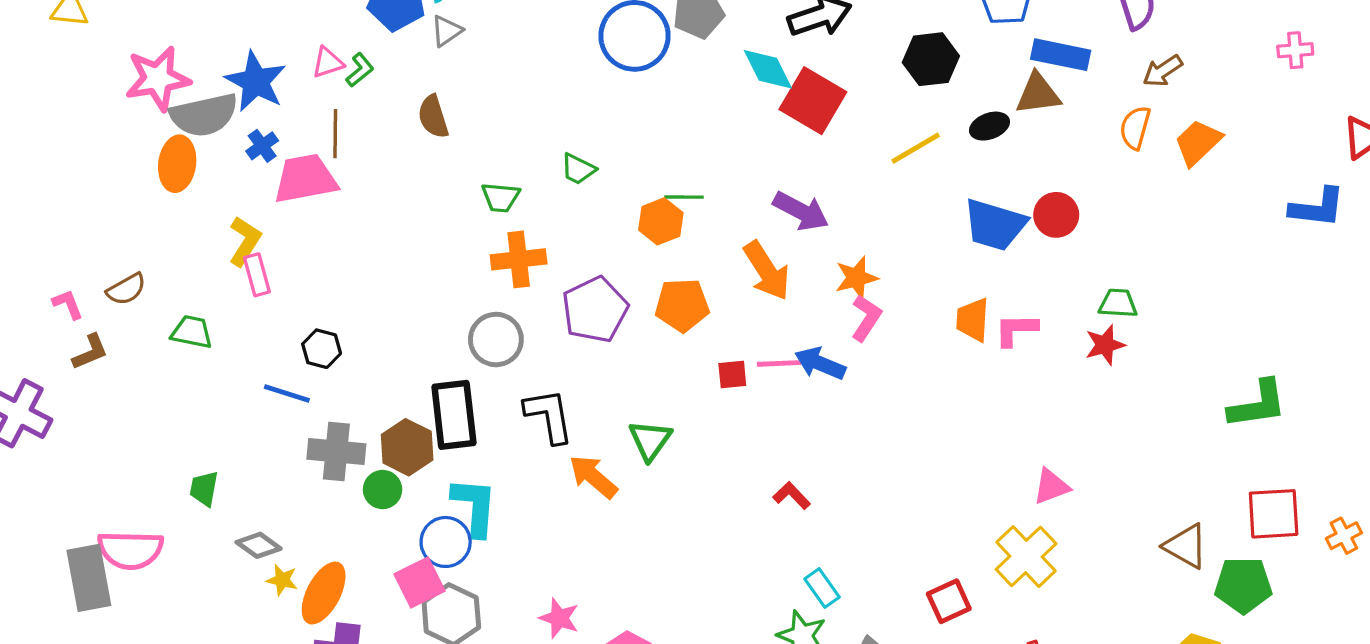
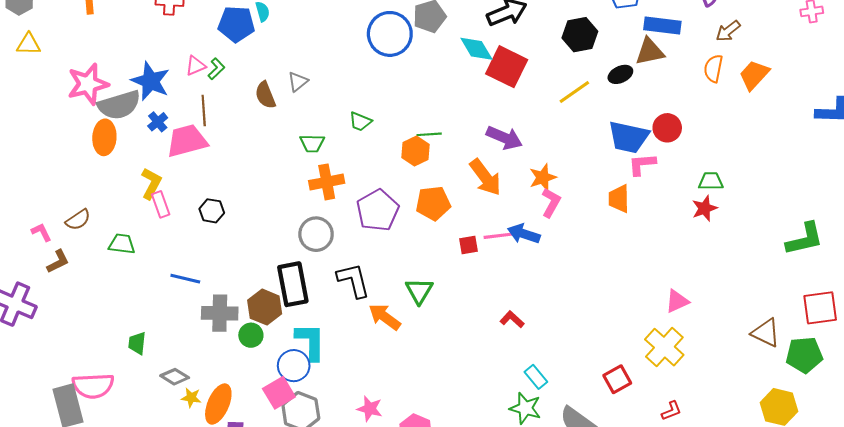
gray triangle: (446, 31) -> (298, 82), moved
pink L-shape: (1016, 330) -> (642, 164), moved
black hexagon: (322, 349) -> (212, 211), moved

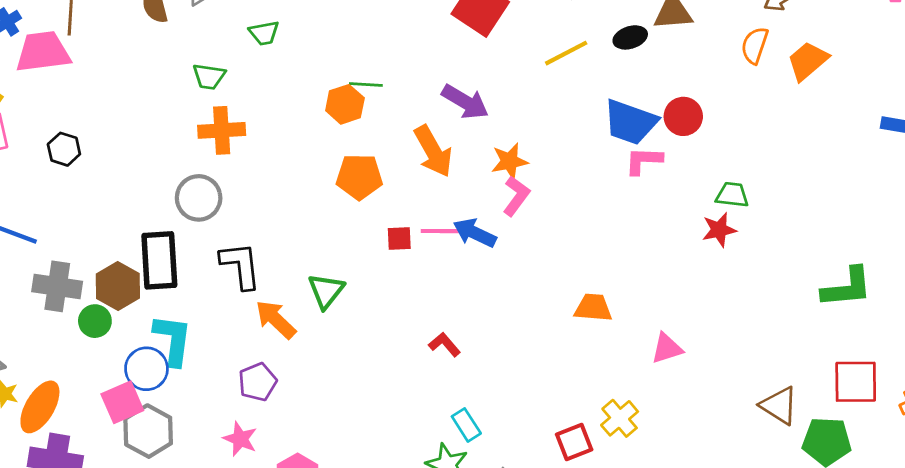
green trapezoid: (360, 122) -> (264, 33), moved, turned -40
orange trapezoid: (619, 199) -> (593, 308), moved, turned 88
purple pentagon: (378, 210) -> (258, 382), moved, size x0.7
yellow cross: (664, 347) -> (620, 418), moved, size x0.7

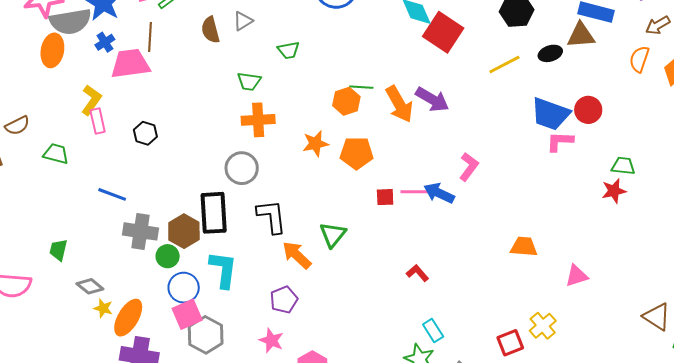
orange arrow: (433, 151) -> (399, 104), moved
orange star: (510, 161) -> (315, 144), moved
blue circle: (146, 369) -> (184, 288), moved

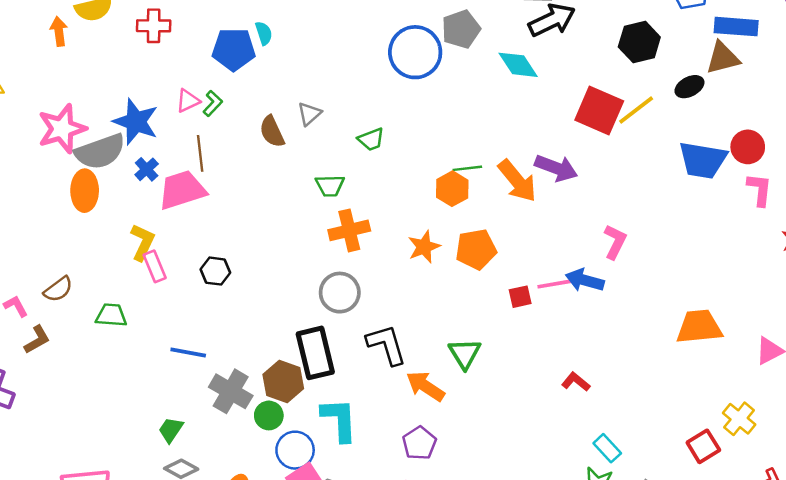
red square: (443, 32) -> (599, 110), moved
pink L-shape: (560, 141) -> (760, 190), moved, turned 104
gray cross: (141, 231) -> (231, 391), turned 32
orange trapezoid: (524, 247) -> (699, 327), size x1.4
green trapezoid: (58, 250) -> (171, 430), moved, turned 30

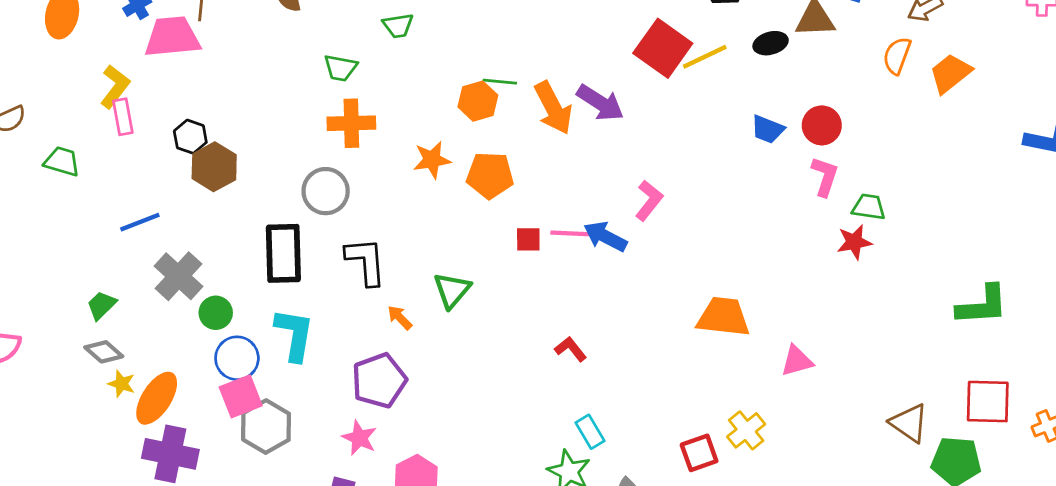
blue trapezoid: (703, 160) -> (768, 129), size x0.6
blue line: (188, 352) -> (140, 222), turned -44
brown hexagon: (283, 381) -> (214, 167), moved
orange arrow: (425, 386) -> (400, 318), size x0.6
purple pentagon: (419, 443) -> (379, 381), size x1.4

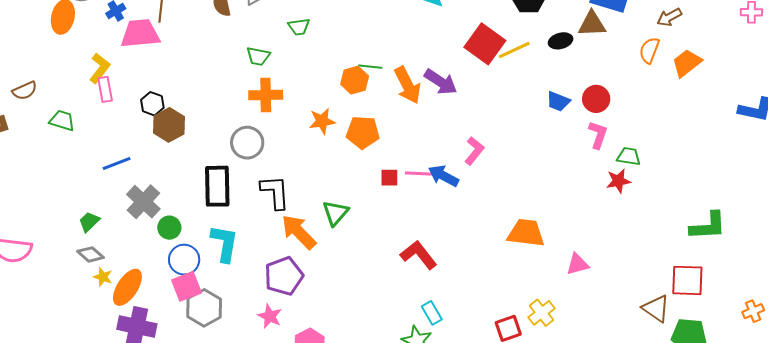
orange arrow: (400, 318) -> (299, 232), size x2.0
red L-shape: (571, 349) -> (419, 255), size x1.6
red square: (988, 402) -> (687, 280), moved

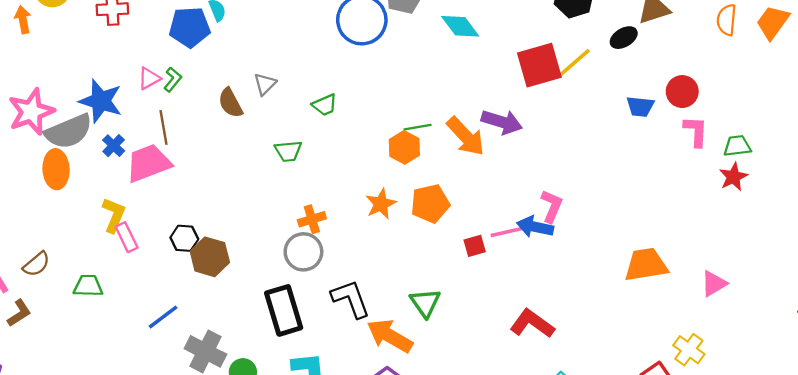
red square: (485, 44) -> (539, 65), turned -36
orange cross: (266, 95) -> (312, 219), moved, size x0.7
pink L-shape: (474, 151) -> (552, 206), moved

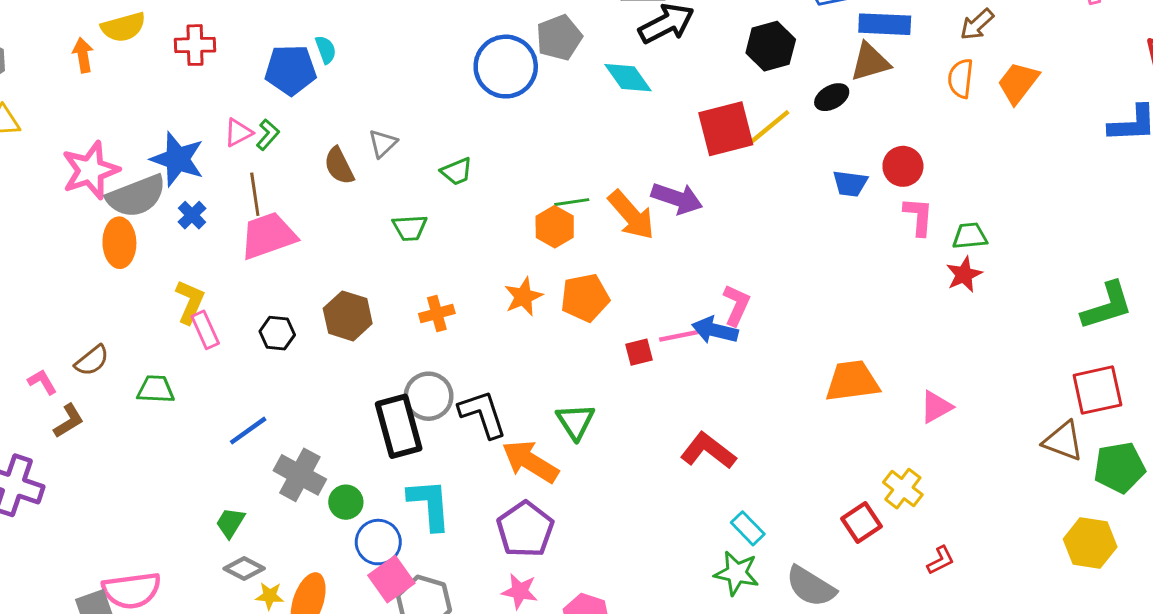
pink trapezoid: (148, 163) -> (268, 236), moved
gray circle: (303, 252) -> (429, 396), moved
brown hexagon: (210, 257) -> (348, 316), moved

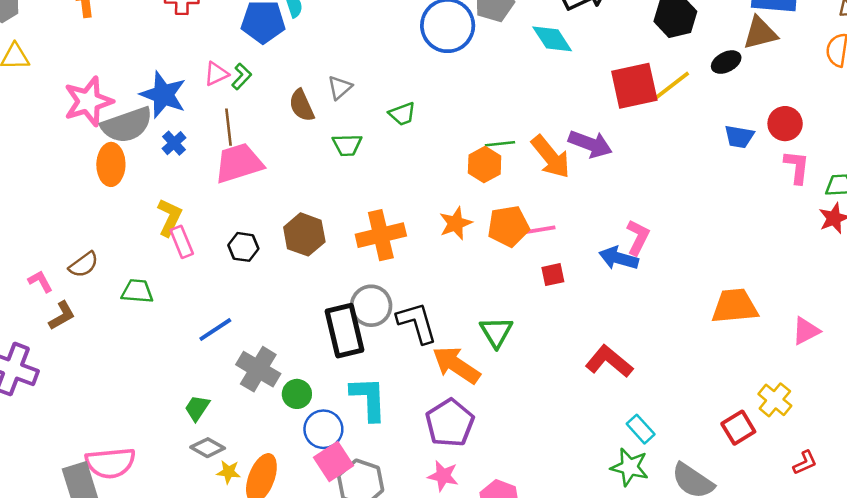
green trapezoid: (410, 228) -> (347, 145), moved
orange cross: (437, 314) -> (381, 235), size x1.6
pink line: (679, 336) -> (539, 230), moved

